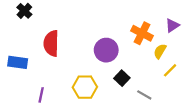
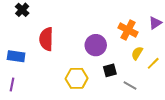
yellow semicircle: (160, 51) -> (137, 53), moved
black square: (122, 78) -> (110, 70), turned 32
purple line: (41, 95) -> (12, 84), moved

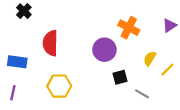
orange cross: (128, 30) -> (129, 28), moved
yellow hexagon: (77, 78) -> (59, 86), moved

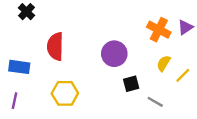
orange cross: (129, 28) -> (159, 30), moved

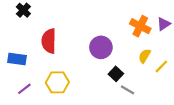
black square: (131, 84) -> (116, 74), turned -32
purple line: (14, 101) -> (24, 89), moved, turned 40
gray line: (155, 102) -> (127, 90), moved

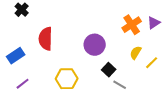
orange cross: (140, 26) -> (132, 25), turned 30
blue rectangle: (17, 59) -> (16, 56), turned -42
yellow hexagon: (57, 82) -> (67, 79), moved

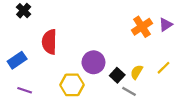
purple circle: (95, 45) -> (93, 62), moved
yellow semicircle: (136, 53) -> (137, 72), moved
purple line: (23, 84) -> (25, 90), turned 56

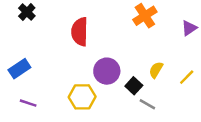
orange cross: (142, 27) -> (145, 16), moved
red semicircle: (49, 42) -> (80, 32), moved
yellow semicircle: (137, 72) -> (156, 70), moved

